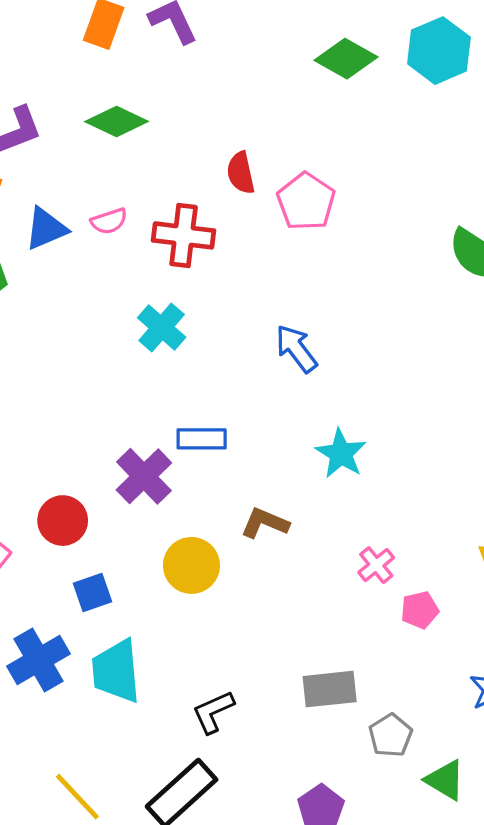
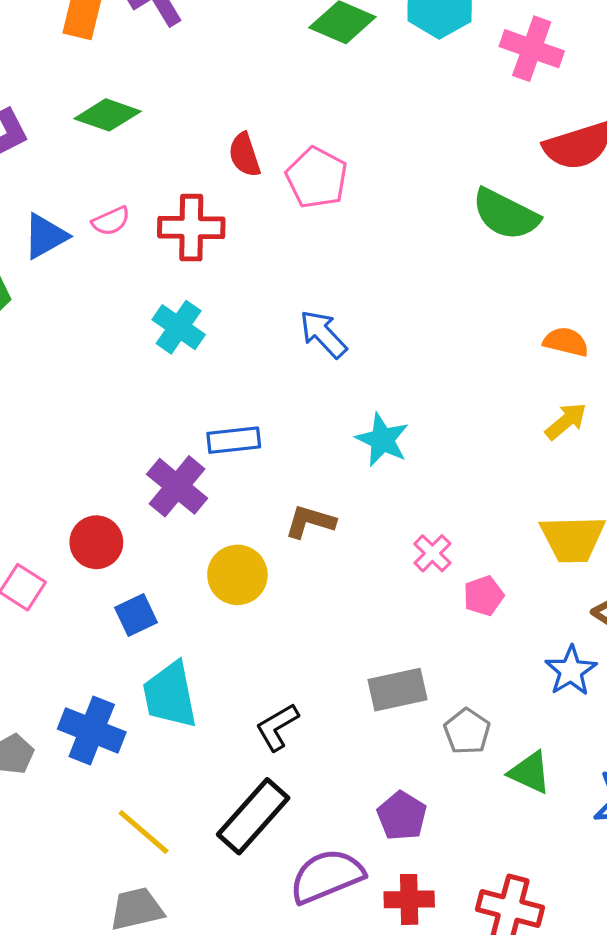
blue cross: (38, 660) -> (92, 730), moved, turned -32

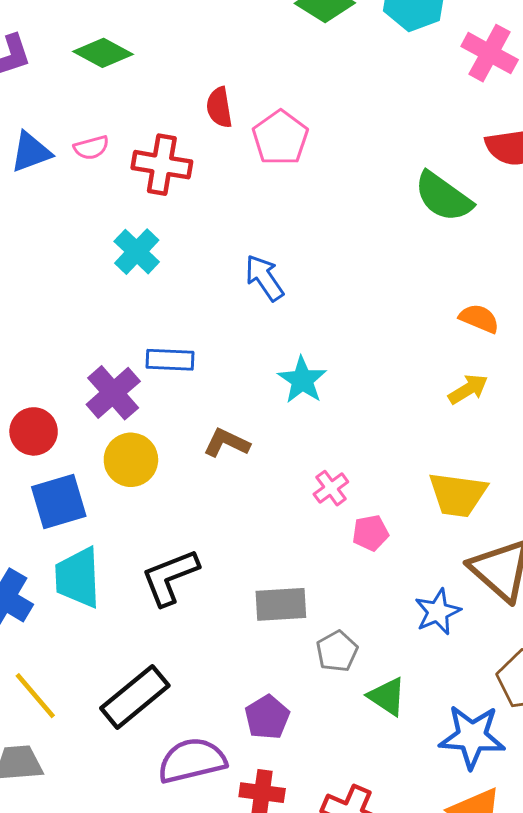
yellow circle: (237, 575) -> (131, 460), moved
blue square: (136, 615) -> (59, 502), size x1.5
black L-shape: (277, 727) -> (170, 577), moved, size x1.4

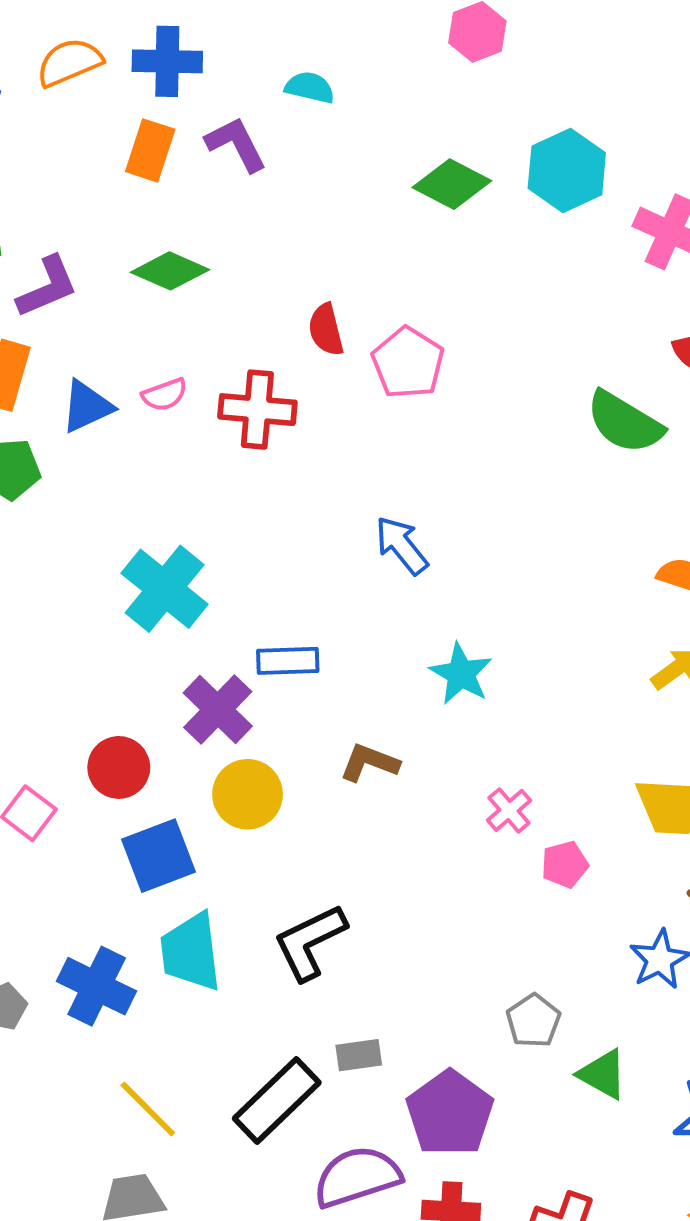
cyan cross: (137, 252) -> (165, 589), moved, size x1.4
gray rectangle: (281, 604) -> (359, 1055), moved, size x0.7
purple pentagon: (267, 717) -> (450, 1113), size x1.5

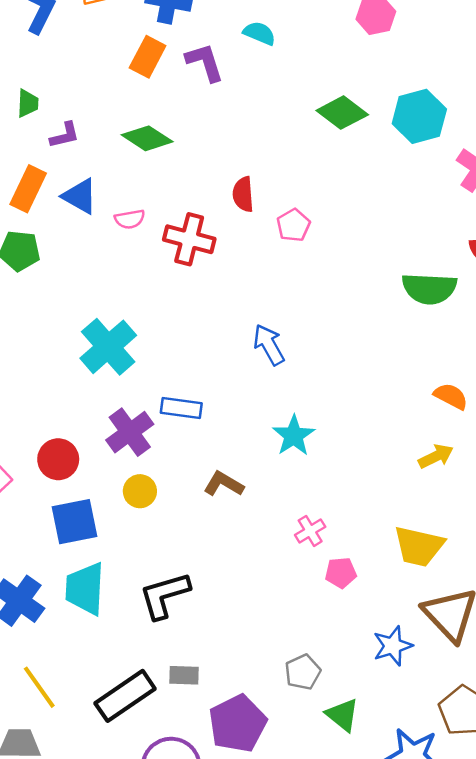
purple L-shape: (47, 287) -> (65, 135), size x0.7
pink pentagon: (408, 363) -> (293, 225), size x0.7
blue triangle: (87, 406) -> (80, 196), moved, turned 45
green semicircle: (625, 422) -> (429, 289), turned -38
yellow circle: (248, 794) -> (140, 491), size x0.7

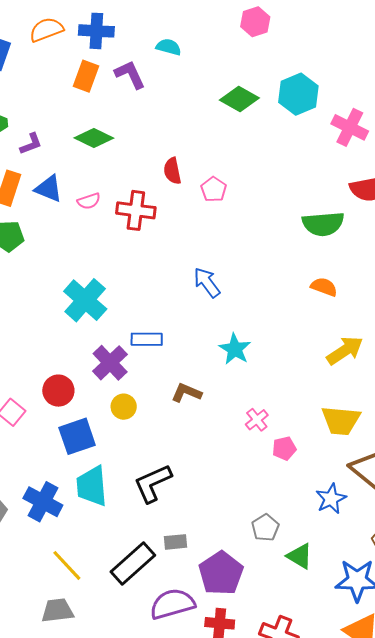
orange semicircle: (451, 396) -> (324, 287), moved
yellow arrow: (436, 456) -> (345, 351), size x1.4

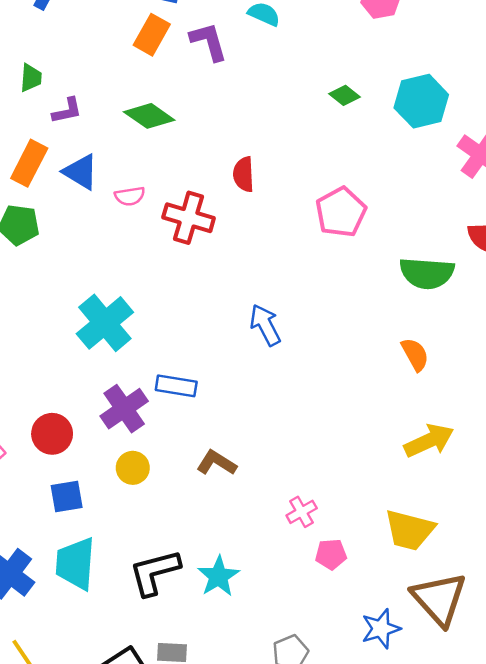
green diamond: (239, 99) -> (344, 95), size x0.6
pink pentagon: (214, 189) -> (341, 212), moved, size x1.5
orange semicircle: (324, 287) -> (415, 354), turned 32
cyan star: (235, 349) -> (219, 576), moved
blue square: (77, 436) -> (67, 496), size x0.7

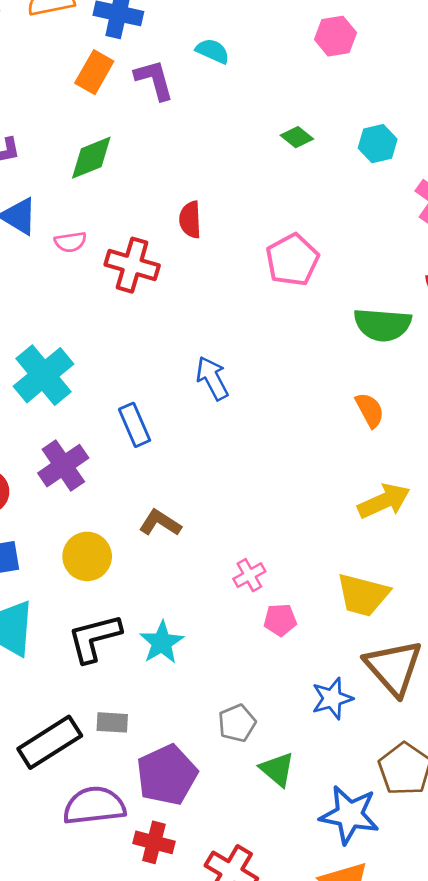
cyan hexagon: (421, 101) -> (378, 144), size x0.7
green diamond: (149, 116) -> (91, 158), turned -57
blue rectangle: (176, 386) -> (135, 425), moved, turned 57
yellow circle: (133, 468) -> (87, 556), moved, size x1.4

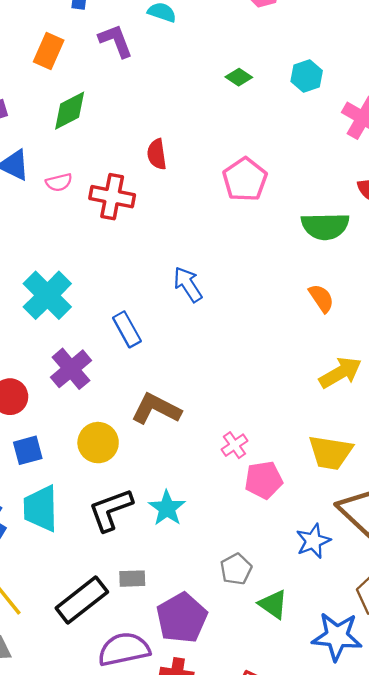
orange rectangle: (94, 72) -> (49, 51), moved
brown L-shape: (160, 523) -> (156, 409), size x1.4
pink pentagon: (280, 620) -> (264, 480), size x1.4

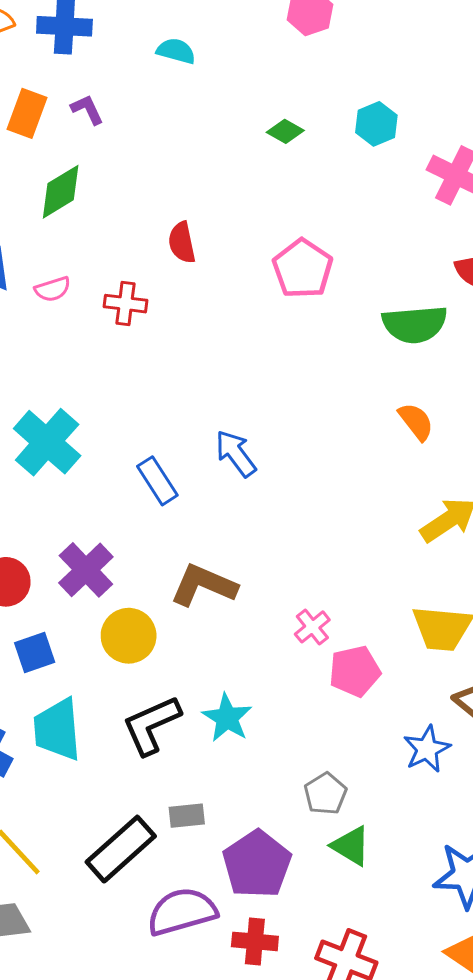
purple L-shape: (116, 41) -> (87, 109), moved, size x0.7
red cross: (112, 197) -> (125, 304), size x0.7
blue arrow: (188, 284) -> (236, 453), moved
purple cross: (71, 369) -> (86, 570), moved
green triangle: (273, 604) -> (351, 846), moved

